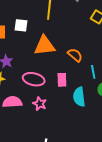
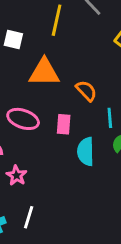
pink star: (40, 104) -> (16, 175), moved

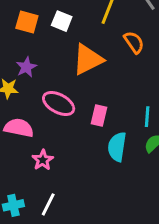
orange triangle: (44, 72) -> (88, 60), turned -36
orange semicircle: (86, 91) -> (134, 42), moved

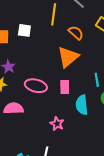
orange triangle: (88, 60) -> (68, 57), moved
pink star: (43, 160) -> (57, 124), moved

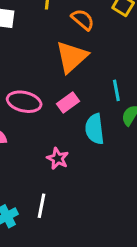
pink rectangle: (65, 87) -> (68, 103), turned 56

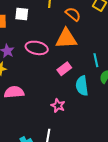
orange triangle: (72, 57) -> (66, 39), turned 40
pink ellipse: (24, 102) -> (37, 48), moved

